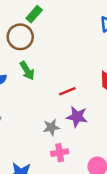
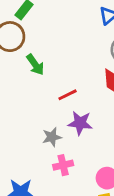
green arrow: (27, 71) -> (35, 65), moved

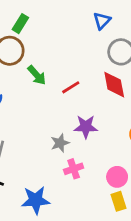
red line: (67, 95) -> (71, 87), moved

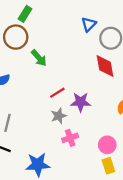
blue triangle: (102, 21) -> (89, 24), moved
red line: (71, 87) -> (57, 93), moved

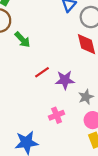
gray star: (59, 116) -> (86, 97), moved

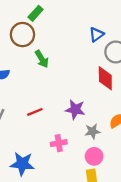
red line: (42, 72) -> (35, 112), moved

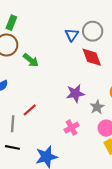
blue triangle: (97, 35) -> (72, 35), moved
red line: (35, 112) -> (30, 110), moved

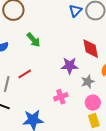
red diamond: (92, 57) -> (91, 49), moved
green arrow: (31, 60) -> (34, 40), moved

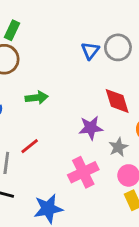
green arrow: (34, 40) -> (37, 98), turned -49
pink cross: (61, 97) -> (83, 172), size x1.5

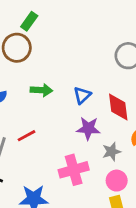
blue triangle: (90, 51) -> (82, 95), moved

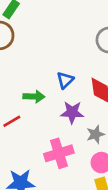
green arrow: (41, 90) -> (34, 97), moved

